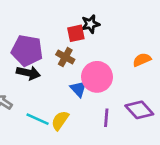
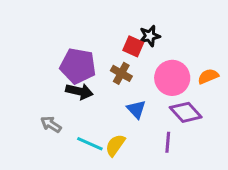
red square: (76, 33) -> (133, 46), turned 36
pink circle: (97, 77) -> (172, 78), moved
purple diamond: (139, 110) -> (186, 112), moved

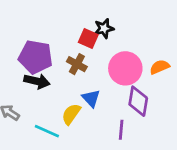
purple diamond: (186, 112) -> (138, 101), turned 52
yellow semicircle: (115, 145) -> (71, 114), moved

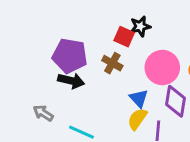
blue triangle: (91, 98) -> (139, 98), moved
yellow semicircle: (71, 114) -> (137, 119), moved

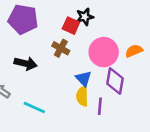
purple pentagon: (70, 56) -> (23, 19), moved
yellow semicircle: (137, 119) -> (82, 96), turned -36

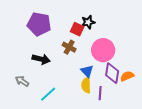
orange semicircle: (134, 51) -> (127, 76), moved
cyan line: (34, 107) -> (48, 94), turned -66

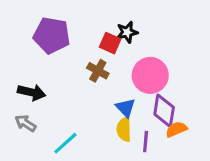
black arrow: (41, 59) -> (32, 92), moved
orange semicircle: (127, 76) -> (176, 129), moved

